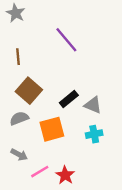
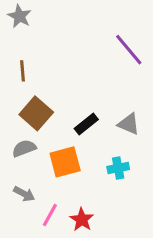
purple line: (66, 40) -> (129, 50), moved
gray triangle: (93, 105) -> (129, 124), moved
pink line: (40, 172) -> (50, 215), turned -30

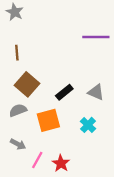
purple line: (129, 50) -> (96, 37), turned -50
cyan cross: (118, 168) -> (88, 125), turned -35

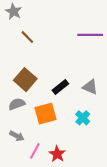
brown line: (17, 53) -> (27, 37), moved, turned -40

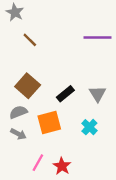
gray triangle: (90, 87) -> (98, 94), turned 35
gray arrow: (17, 136) -> (18, 134), moved

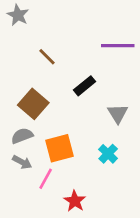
brown line: (30, 40) -> (47, 57), moved
black rectangle: (65, 94) -> (84, 86), moved
pink line: (38, 163) -> (46, 179), moved

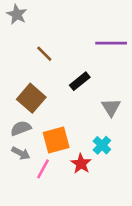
red star: (75, 201) -> (81, 164), moved

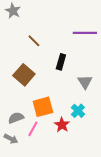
black rectangle: (80, 81) -> (61, 62), turned -35
gray semicircle: (21, 128) -> (16, 118), moved
gray arrow: (21, 153) -> (11, 139), moved

